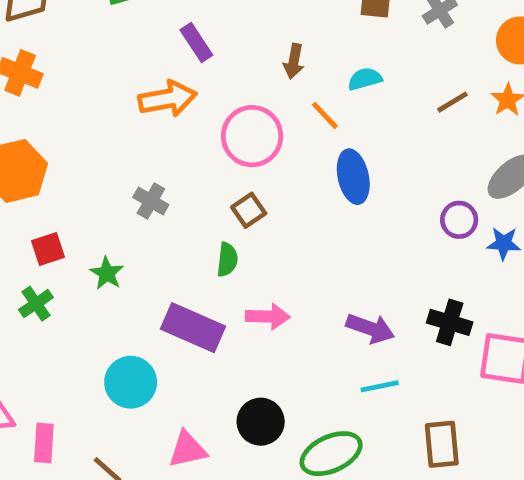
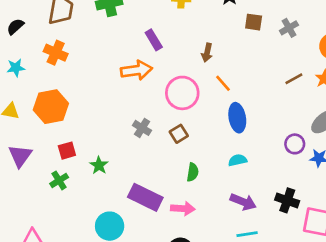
cyan semicircle: (365, 79) -> (238, 160), moved
gray cross: (151, 201) -> (142, 128), moved
green semicircle: (227, 260) -> (193, 172), moved
pink arrow: (268, 317) -> (183, 209), moved

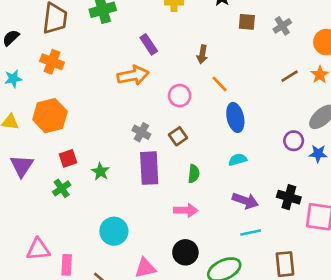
pink circle: (182, 93) -> (180, 96), size x0.7
purple rectangle: (145, 197) -> (149, 168), moved, turned 64

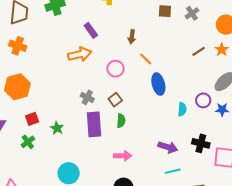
cyan semicircle: (238, 160) -> (182, 109), moved, turned 112
green semicircle: (194, 174) -> (121, 121), moved

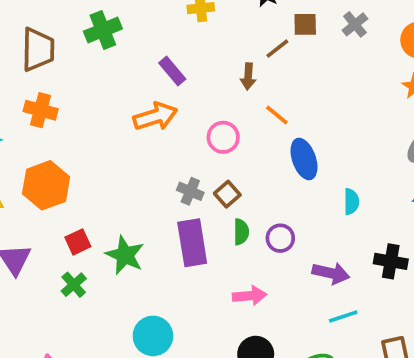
brown line: (199, 51) -> (277, 49), moved
gray cross: (87, 97) -> (190, 191), moved
purple circle: (203, 100) -> (280, 238), moved
green star: (57, 128) -> (125, 255), size x1.5

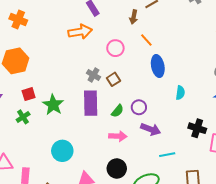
green semicircle: (241, 232) -> (117, 111), moved, turned 32
purple arrow: (331, 273) -> (151, 129), moved

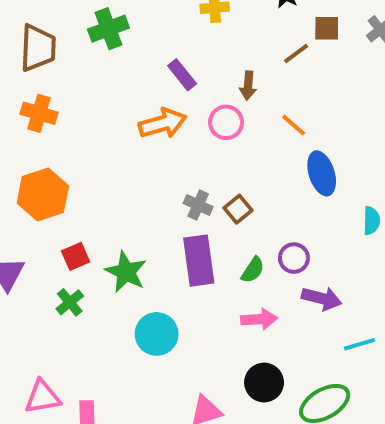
brown arrow: (134, 17) -> (248, 86), moved
pink circle: (115, 48) -> (226, 122), moved
cyan circle: (62, 151) -> (157, 334), moved

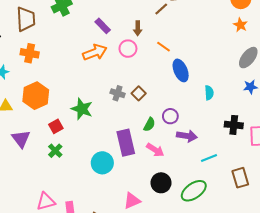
purple rectangle: (199, 261) -> (126, 143), moved
green star: (126, 272) -> (82, 109), moved
pink arrow: (259, 319) -> (155, 150), turned 42

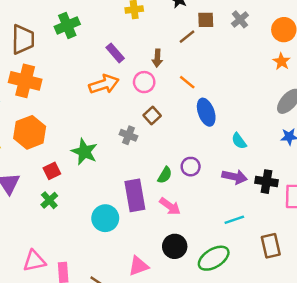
orange cross: (30, 53) -> (25, 81), size x1.4
brown square: (139, 93) -> (152, 116), moved
cyan semicircle: (209, 93) -> (239, 141), turned 144
purple arrow: (187, 136) -> (234, 177), moved

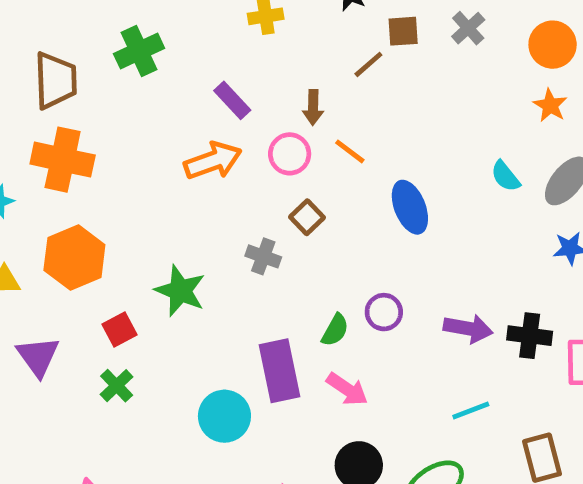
orange line: (187, 82) -> (350, 151), moved
cyan semicircle: (239, 141) -> (505, 176), moved

